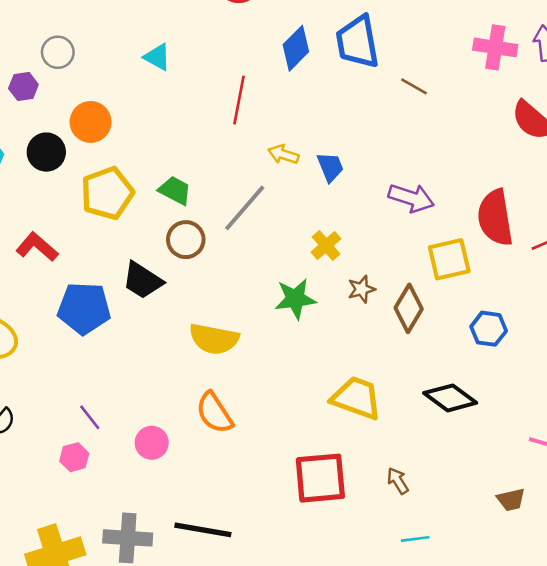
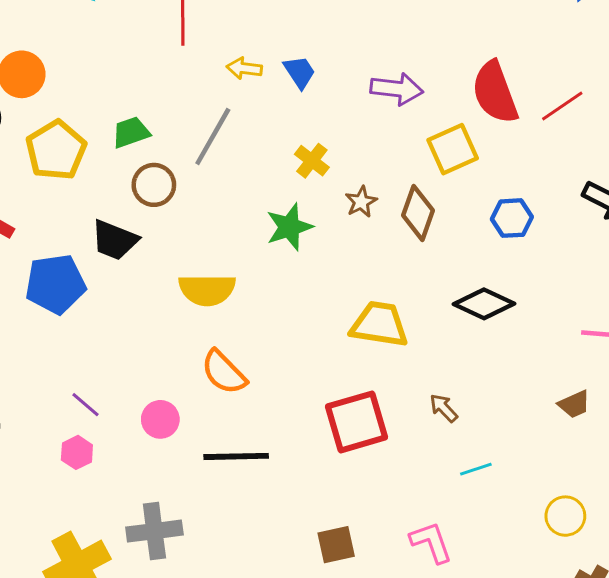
green trapezoid: (175, 190) -> (131, 132), turned -36
black line: (203, 530) -> (236, 456), moved

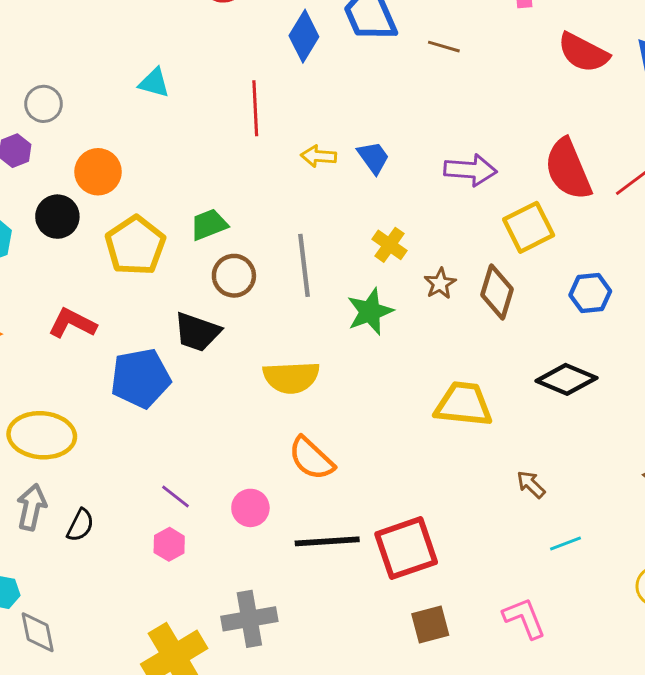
gray line: (213, 136) -> (304, 265), moved, turned -34
red square: (357, 422) -> (406, 548), moved

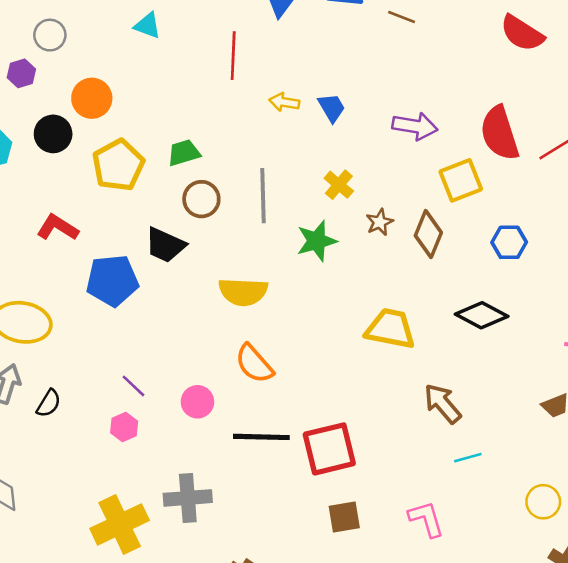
brown arrow: (531, 484) -> (443, 404), size x1.6

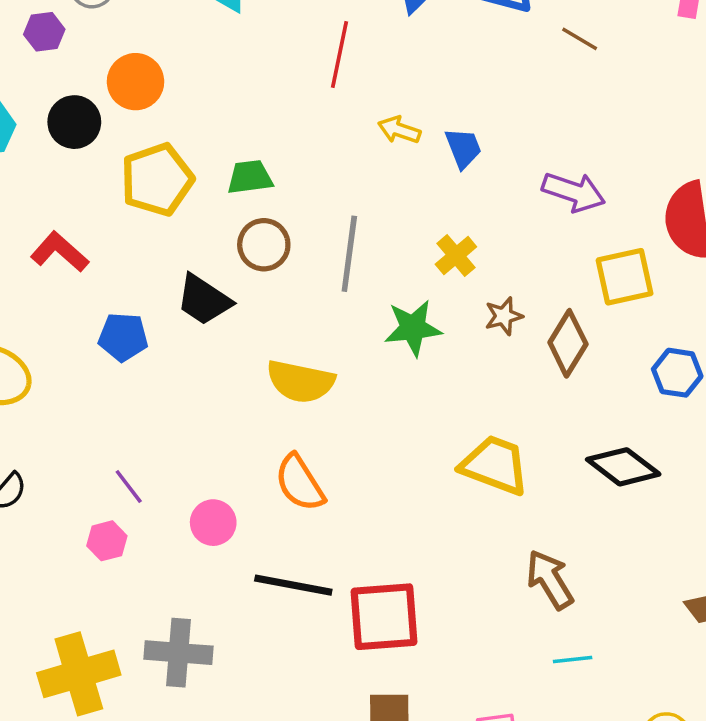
blue pentagon: (112, 281) -> (123, 337), size x0.7

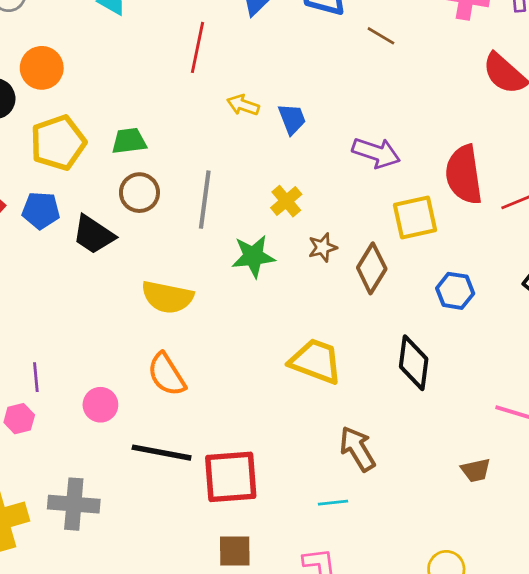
blue pentagon: (123, 337) -> (41, 210), moved
black diamond: (623, 467) -> (414, 363), turned 60
purple line: (129, 487) -> (36, 377), turned 32
cyan line: (573, 659) -> (333, 503), moved

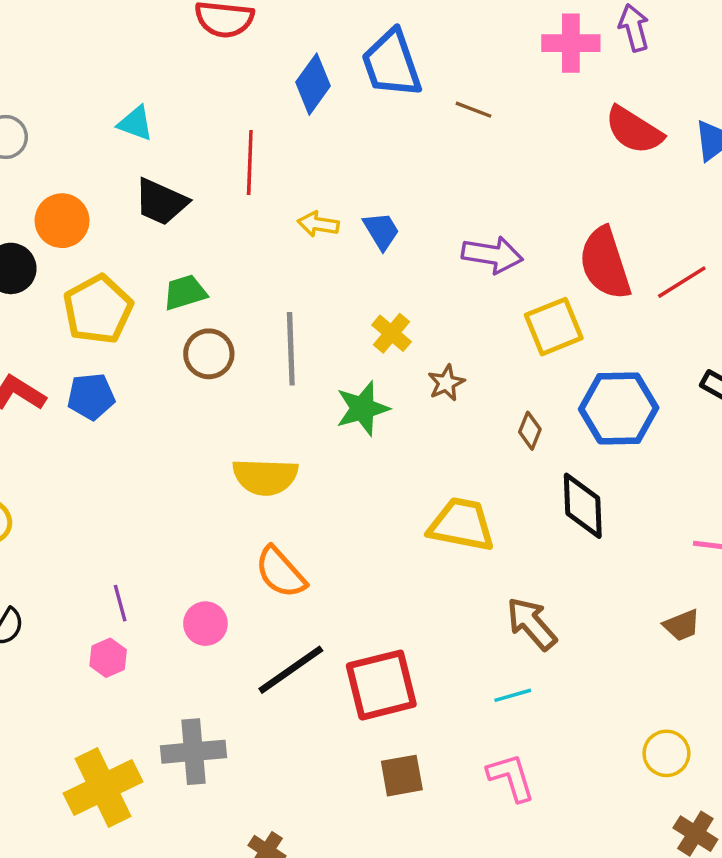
black trapezoid: (94, 235) -> (161, 202), moved
brown diamond: (372, 268) -> (530, 431), moved, size x0.6
blue hexagon: (455, 291) -> (619, 408), size x1.6
black line: (162, 453) -> (291, 670), turned -36

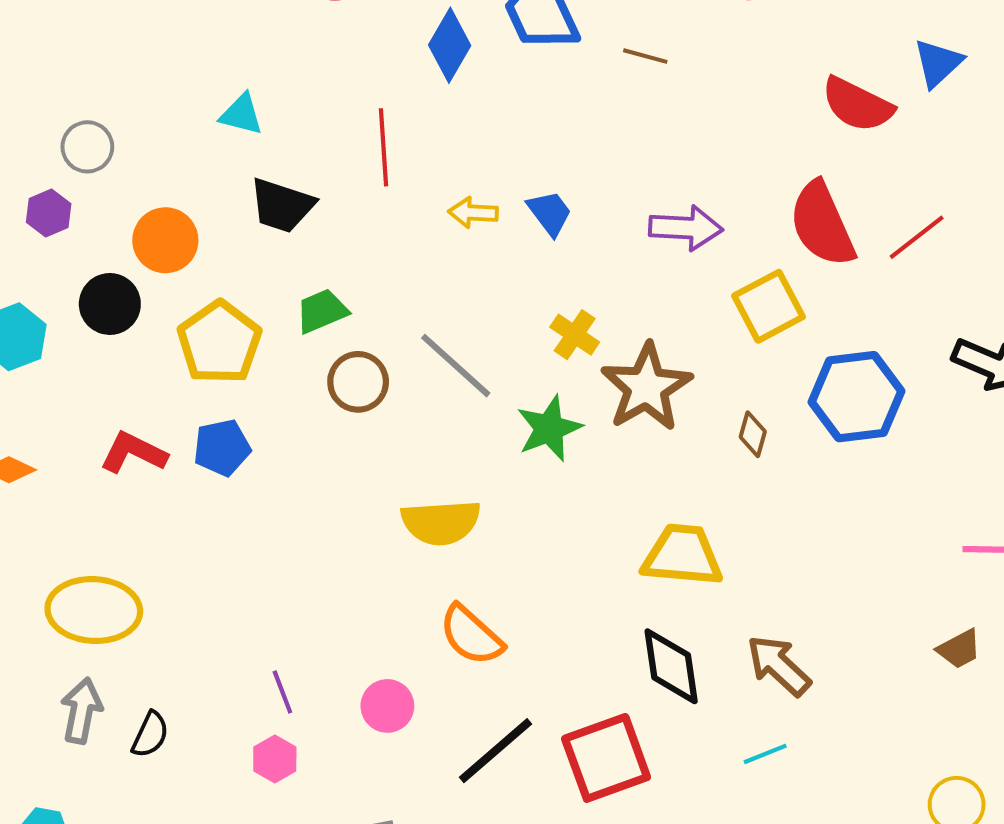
red semicircle: (634, 130) -> (857, 105), moved
gray line: (291, 349) -> (456, 366), turned -40
brown star: (446, 383) -> (646, 387), size x2.0
black diamond: (583, 506) -> (671, 666), moved

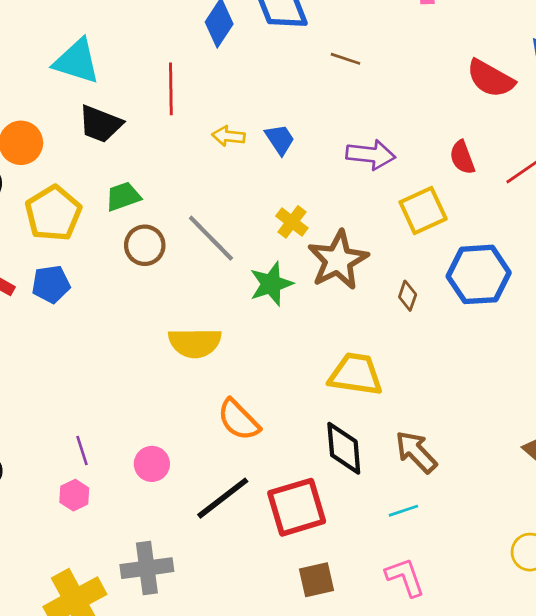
brown line: (645, 56) -> (345, 59), moved
cyan triangle: (241, 114) -> (77, 61), size x1.6
red semicircle: (822, 224) -> (462, 157), size x0.6
orange semicircle: (471, 635) -> (239, 420), moved

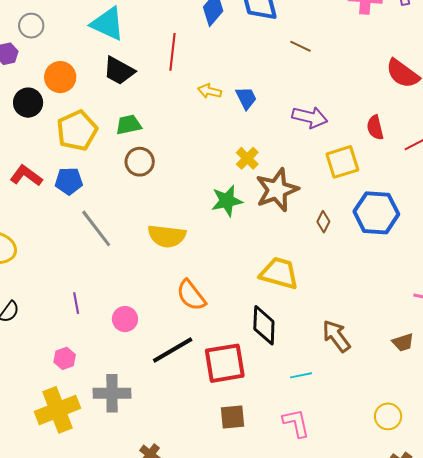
gray line: (211, 238) -> (96, 228), moved
brown arrow: (416, 452) -> (336, 336), moved
pink hexagon: (74, 495) -> (65, 358), moved

